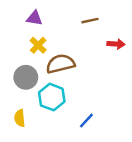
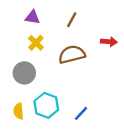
brown line: (90, 21) -> (72, 20), moved, turned -49
brown semicircle: (60, 64) -> (72, 54), moved
cyan hexagon: (52, 97) -> (46, 105), moved

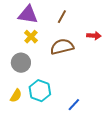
purple triangle: (32, 17) -> (28, 15), size x1.5
yellow semicircle: (19, 111) -> (16, 96), turned -144
blue line: (81, 113) -> (74, 105), moved

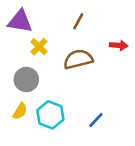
purple triangle: (28, 15) -> (20, 21), moved
yellow semicircle: (16, 96) -> (20, 111), moved
blue line: (74, 105) -> (96, 120), moved

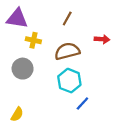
yellow cross: (39, 47) -> (33, 40), turned -32
yellow semicircle: (20, 111) -> (17, 114), moved
cyan hexagon: (50, 115) -> (69, 81), moved

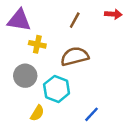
red arrow: (102, 39) -> (113, 14), moved
cyan hexagon: (69, 81) -> (57, 89), moved
yellow semicircle: (17, 114) -> (37, 113), moved

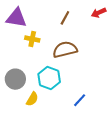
red arrow: (113, 14) -> (99, 13), turned 152
gray circle: (25, 76) -> (15, 79), moved

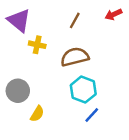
purple triangle: (16, 18) -> (19, 20), turned 30
cyan hexagon: (49, 78) -> (83, 90), moved

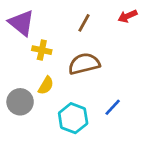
cyan hexagon: (83, 90) -> (73, 118), moved
yellow semicircle: (37, 114) -> (46, 85), moved
blue line: (92, 115) -> (113, 107), moved

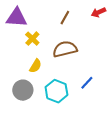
purple triangle: (21, 23) -> (17, 18), turned -35
yellow cross: (42, 50) -> (32, 39), turned 32
gray circle: (20, 102) -> (23, 90), moved

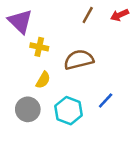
purple triangle: (17, 18) -> (20, 21), turned 40
brown line: (65, 18) -> (88, 15), moved
yellow cross: (32, 39) -> (39, 47), turned -32

